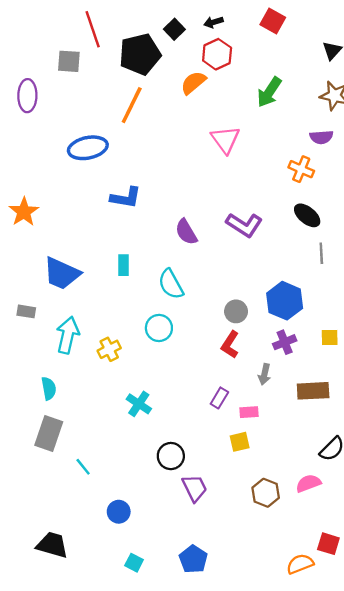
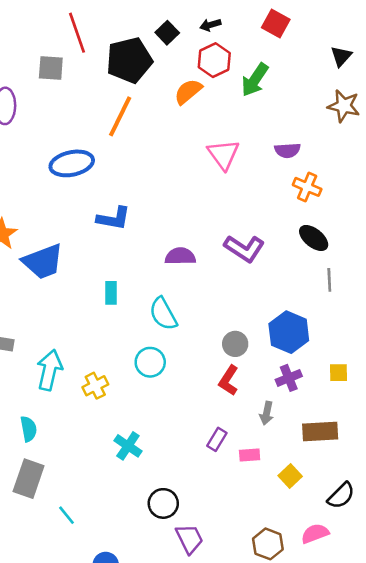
green arrow: (269, 92) -> (255, 80), moved
purple semicircle: (321, 137) -> (287, 150), moved
purple semicircle: (186, 232) -> (180, 256), turned 120
blue trapezoid: (62, 273) -> (43, 262), moved, turned -45
yellow square: (240, 442) -> (290, 476), moved, turned -30

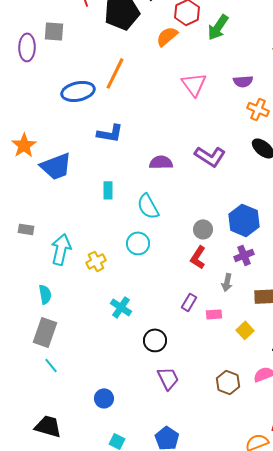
gray square: (51, 68) -> (54, 31), moved
orange line: (120, 116) -> (115, 73), moved
black circle: (163, 503) -> (155, 340), moved
cyan line: (66, 515) -> (51, 365), moved

